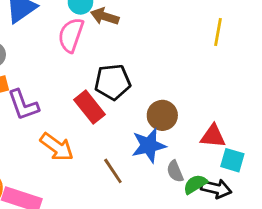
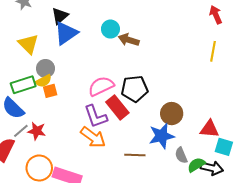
pink semicircle: (71, 35) -> (101, 86), moved, turned 45
purple L-shape: (23, 105) -> (96, 116), moved
brown line: (113, 171) -> (135, 155), turned -54

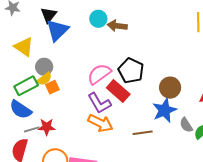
black pentagon: (135, 89) -> (131, 71), turned -30
gray line: (21, 131) -> (32, 129), turned 35

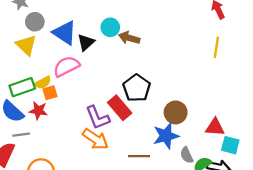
black triangle: (49, 15) -> (86, 42), moved
blue triangle: (57, 30) -> (65, 33), turned -50
gray circle: (44, 67) -> (35, 22), moved
pink semicircle: (99, 74) -> (66, 66), moved
red star: (47, 127) -> (38, 111), moved

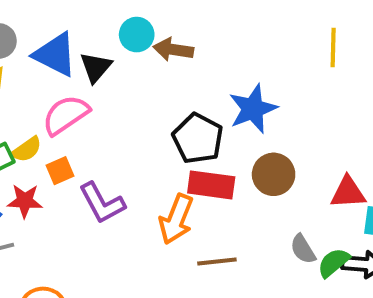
orange square: (50, 93) -> (60, 171), moved
red rectangle: (120, 108) -> (211, 185), moved, turned -35
purple L-shape: (98, 118) -> (102, 203), moved
blue star: (166, 136) -> (253, 109), moved
orange arrow: (95, 139) -> (176, 219), moved, turned 84

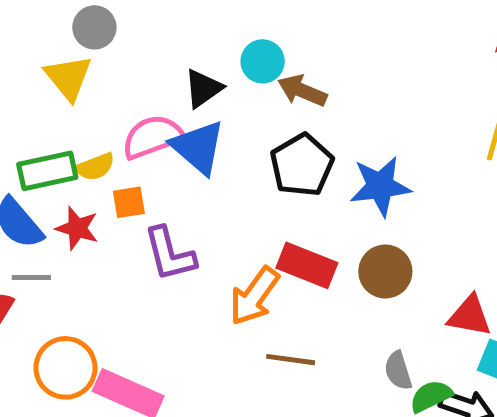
blue triangle: (55, 54) -> (198, 147), moved
black pentagon: (198, 139) -> (302, 165), moved

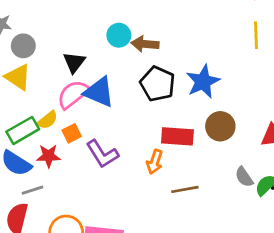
black triangle: (203, 88) -> (74, 62), moved
orange arrow: (254, 296) -> (155, 162), size x0.7

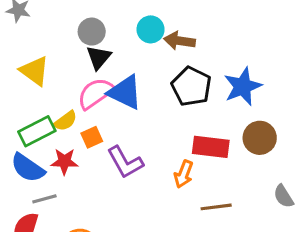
gray circle: (23, 46) -> (92, 32), moved

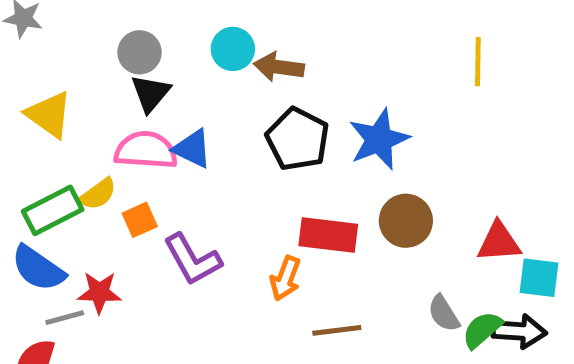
blue triangle: (125, 92) -> (192, 149), size x0.7
pink semicircle: (96, 93) -> (146, 150), turned 39
red star: (64, 161) -> (99, 292), moved

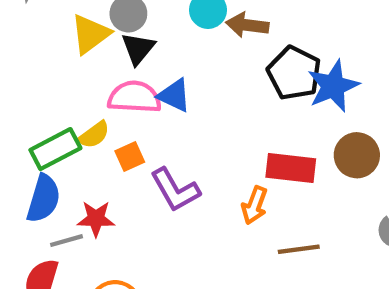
yellow triangle: (49, 115) -> (90, 34), moved, turned 48
black pentagon: (298, 139) -> (294, 73), moved
blue semicircle: (38, 268) -> (43, 199), turned -108

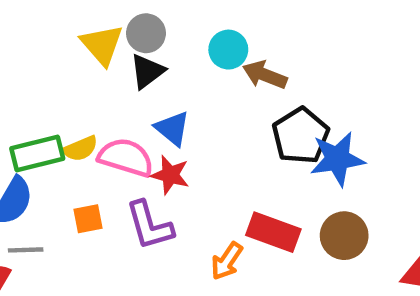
yellow triangle: (90, 34) -> (102, 45), turned -48
pink semicircle: (134, 97) -> (126, 157), moved
orange square: (130, 156) -> (88, 219), moved
red star: (96, 219) -> (170, 175), moved

